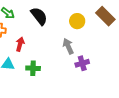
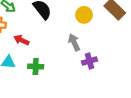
red arrow: (20, 44) -> (21, 40), turned -80

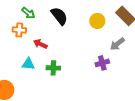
gray arrow: (74, 42) -> (117, 44), moved, turned -105

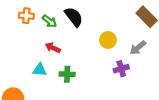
green arrow: (28, 13) -> (49, 21), moved
yellow circle: (97, 21) -> (108, 40), moved
orange cross: (19, 30) -> (26, 16), moved

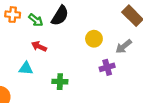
black semicircle: (74, 17) -> (60, 16), turned 70
green cross: (67, 74) -> (60, 82), moved

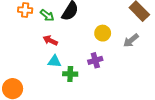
purple cross: (107, 67) -> (95, 60), moved
cyan triangle: (26, 68) -> (54, 61), moved

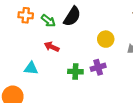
cyan triangle: (54, 61) -> (31, 68), moved
green cross: (70, 74) -> (75, 72), moved

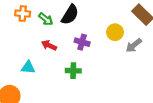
yellow circle: (106, 39) -> (115, 32), moved
purple cross: (98, 67) -> (82, 42), moved, turned 32

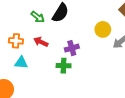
orange cross: (23, 14) -> (16, 41), moved
purple cross: (82, 42) -> (72, 48), moved, turned -32

